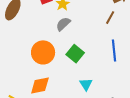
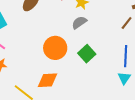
cyan triangle: (86, 84) -> (124, 78), moved

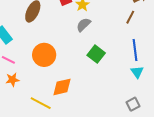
orange circle: (55, 48) -> (44, 55), moved

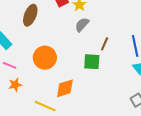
brown line: (130, 17) -> (105, 44), moved
green square: (96, 54) -> (92, 62), moved, turned -30

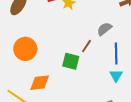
gray semicircle: (82, 25) -> (104, 29), moved

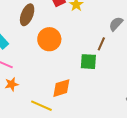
orange circle: (25, 49) -> (49, 39), moved

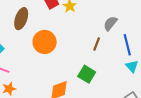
green square: (88, 62) -> (87, 74), moved, turned 30

